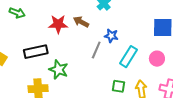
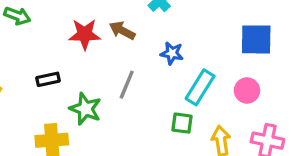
gray line: (96, 50) -> (127, 85), moved
black rectangle: (36, 52) -> (48, 79), size x0.6
green square: (118, 86) -> (182, 123), moved

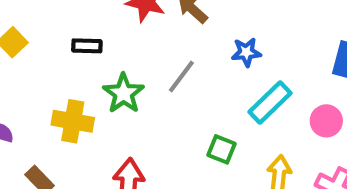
blue star: (172, 53) -> (246, 52), turned -30
green square: (182, 123) -> (221, 149), moved

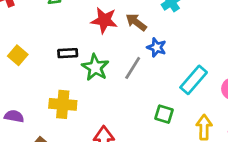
blue star: (246, 52) -> (157, 47), moved, turned 30
green star: (123, 93) -> (95, 67), moved

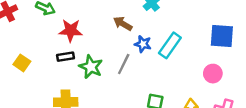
red star: (104, 20) -> (71, 31), moved
cyan rectangle: (194, 80) -> (170, 45), moved

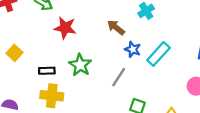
black rectangle: (65, 57) -> (47, 71), moved
gray line: (124, 64) -> (119, 77), moved

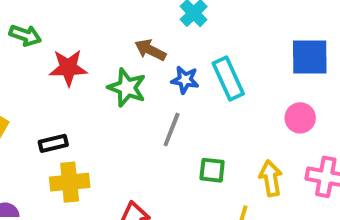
cyan rectangle: (158, 54) -> (228, 79), turned -55
green star: (80, 65) -> (127, 88), moved

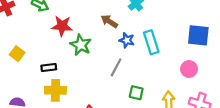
green star: (127, 88) -> (81, 45), moved

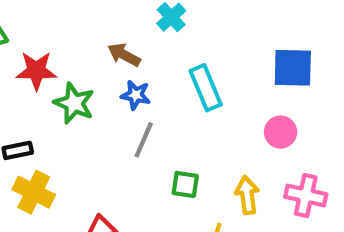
blue star: (127, 40) -> (136, 95), moved
yellow cross: (55, 90) -> (34, 192), turned 30

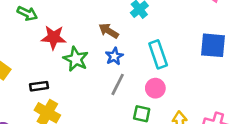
blue star: (136, 95) -> (114, 56), turned 30
pink circle: (281, 132) -> (155, 88), moved

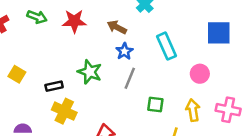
red star: (54, 37) -> (74, 21), moved
green star: (76, 59) -> (90, 72), moved
pink circle: (155, 88) -> (200, 74), moved

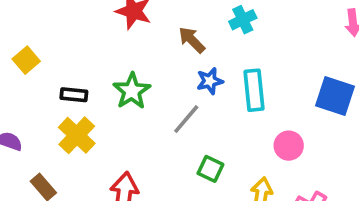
blue star: (124, 51) -> (210, 81), moved

